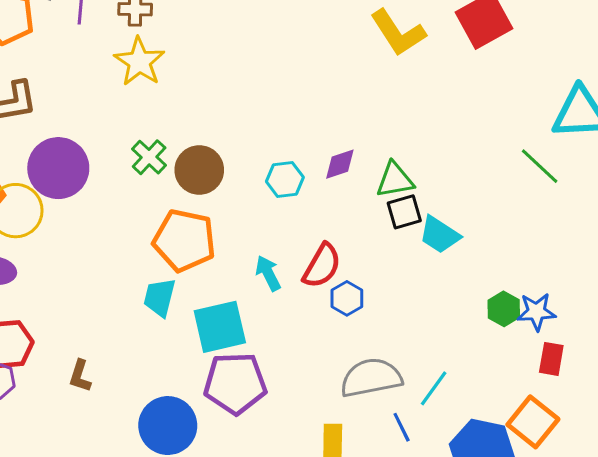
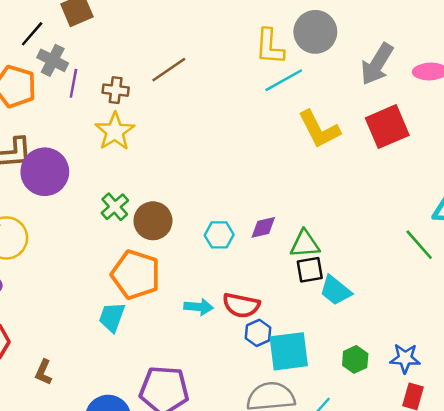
purple circle: (58, 168) -> (45, 172), moved
red semicircle: (322, 266) -> (241, 305), turned 66
cyan arrow: (268, 273) -> (199, 307), turned 116
green hexagon: (504, 309) -> (355, 359), moved
cyan square: (220, 327) -> (289, 351), moved

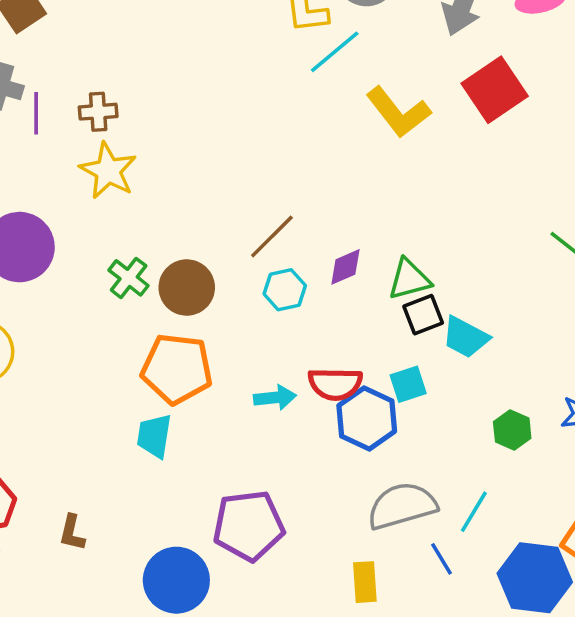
brown line: (169, 70) -> (272, 236), moved
blue hexagon: (258, 333) -> (367, 418), size x1.6
cyan square: (289, 351) -> (408, 384), moved, size x0.6

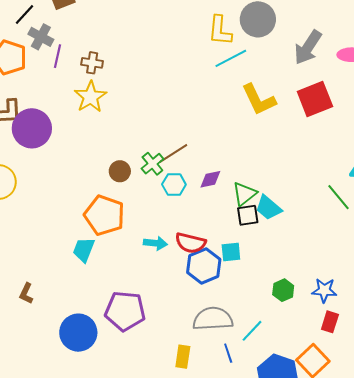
green cross: (129, 278) -> (152, 164), moved
green triangle: (409, 279) -> (244, 194), turned -36
brown circle: (187, 288) -> (120, 171), size x0.7
cyan trapezoid: (465, 337) -> (268, 208), moved

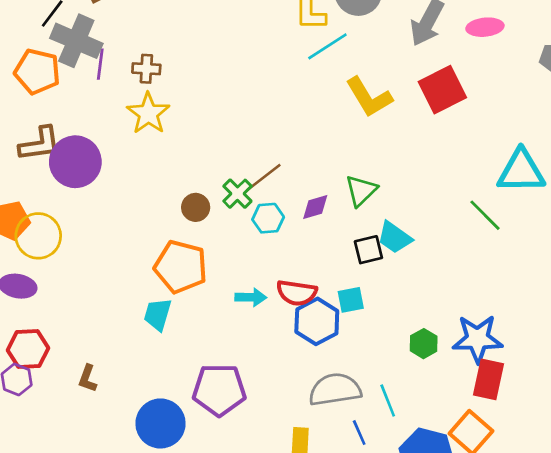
gray cross: (41, 37) -> (76, 41), size x1.5
green triangle: (244, 194) -> (361, 191), moved
blue star: (324, 290) -> (477, 339), size x1.5
red rectangle: (330, 322) -> (489, 379), size x1.4
cyan line: (252, 331) -> (388, 401), turned -60

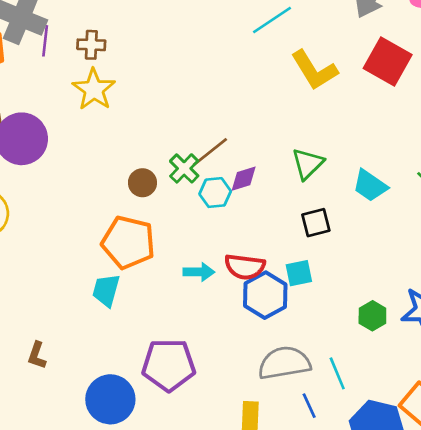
red square: (442, 90) -> (388, 61), turned -33
purple diamond: (315, 207) -> (244, 179), moved
cyan trapezoid: (395, 237) -> (370, 186), moved

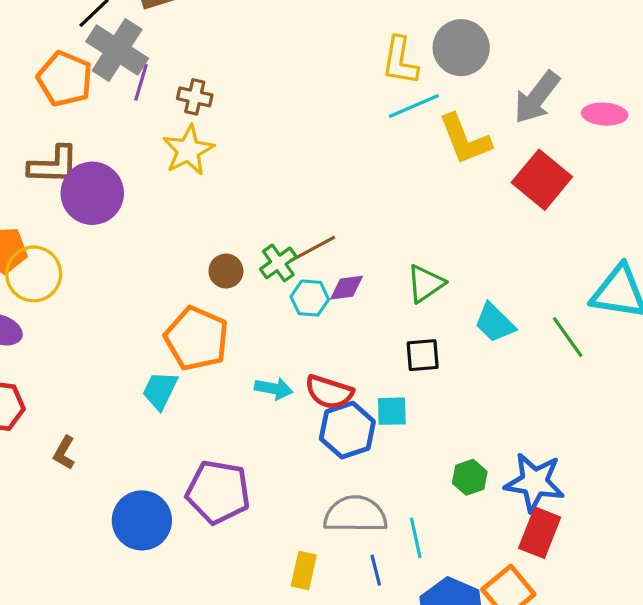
yellow L-shape: (314, 70) -> (465, 139), moved

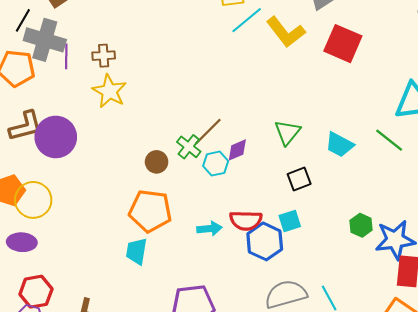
green hexagon: (470, 477) -> (361, 225), moved

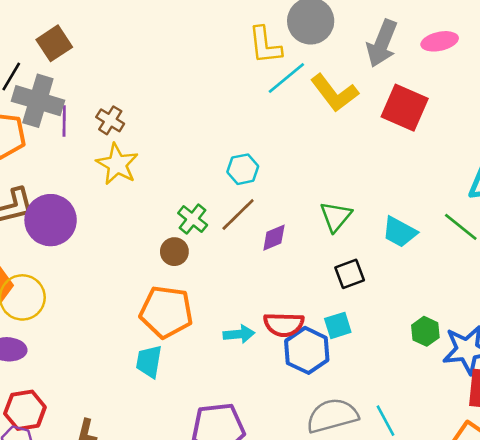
brown cross: (104, 56) -> (110, 120), turned 35
green cross: (189, 147) -> (193, 219), moved
cyan hexagon: (216, 164) -> (243, 169), moved

